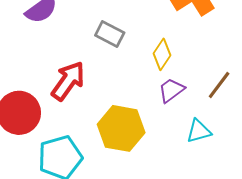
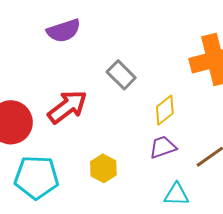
yellow hexagon: (121, 128) -> (103, 168), size x0.6

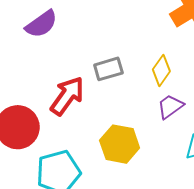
gray rectangle: (121, 75) -> (108, 69), moved, turned -44
yellow hexagon: (103, 168) -> (120, 144), size x1.4

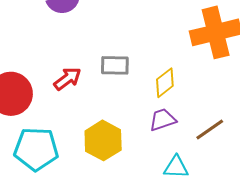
red arrow: (67, 96) -> (67, 79), size x0.7

